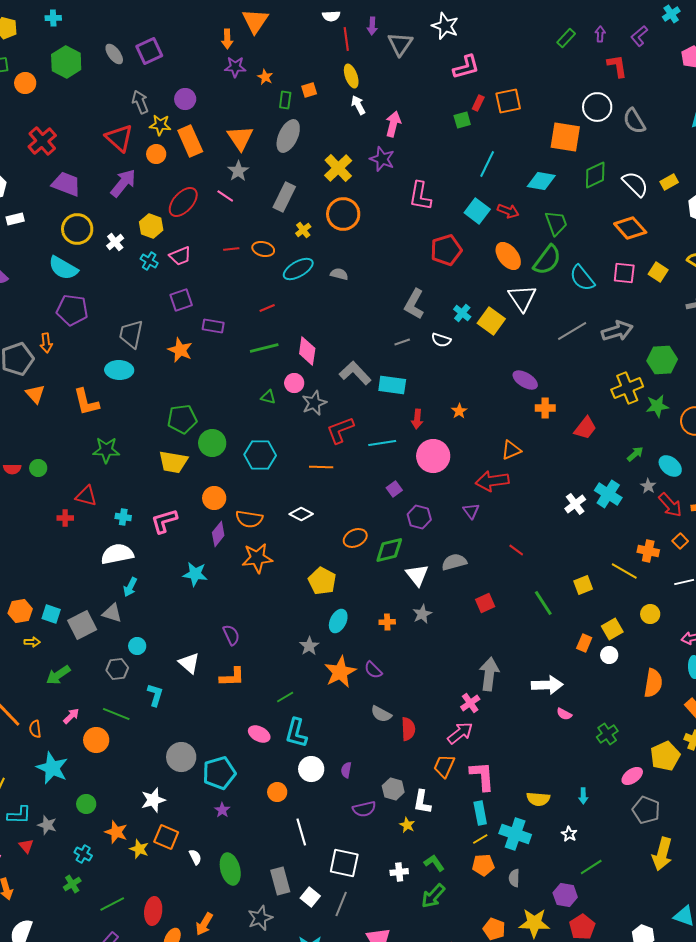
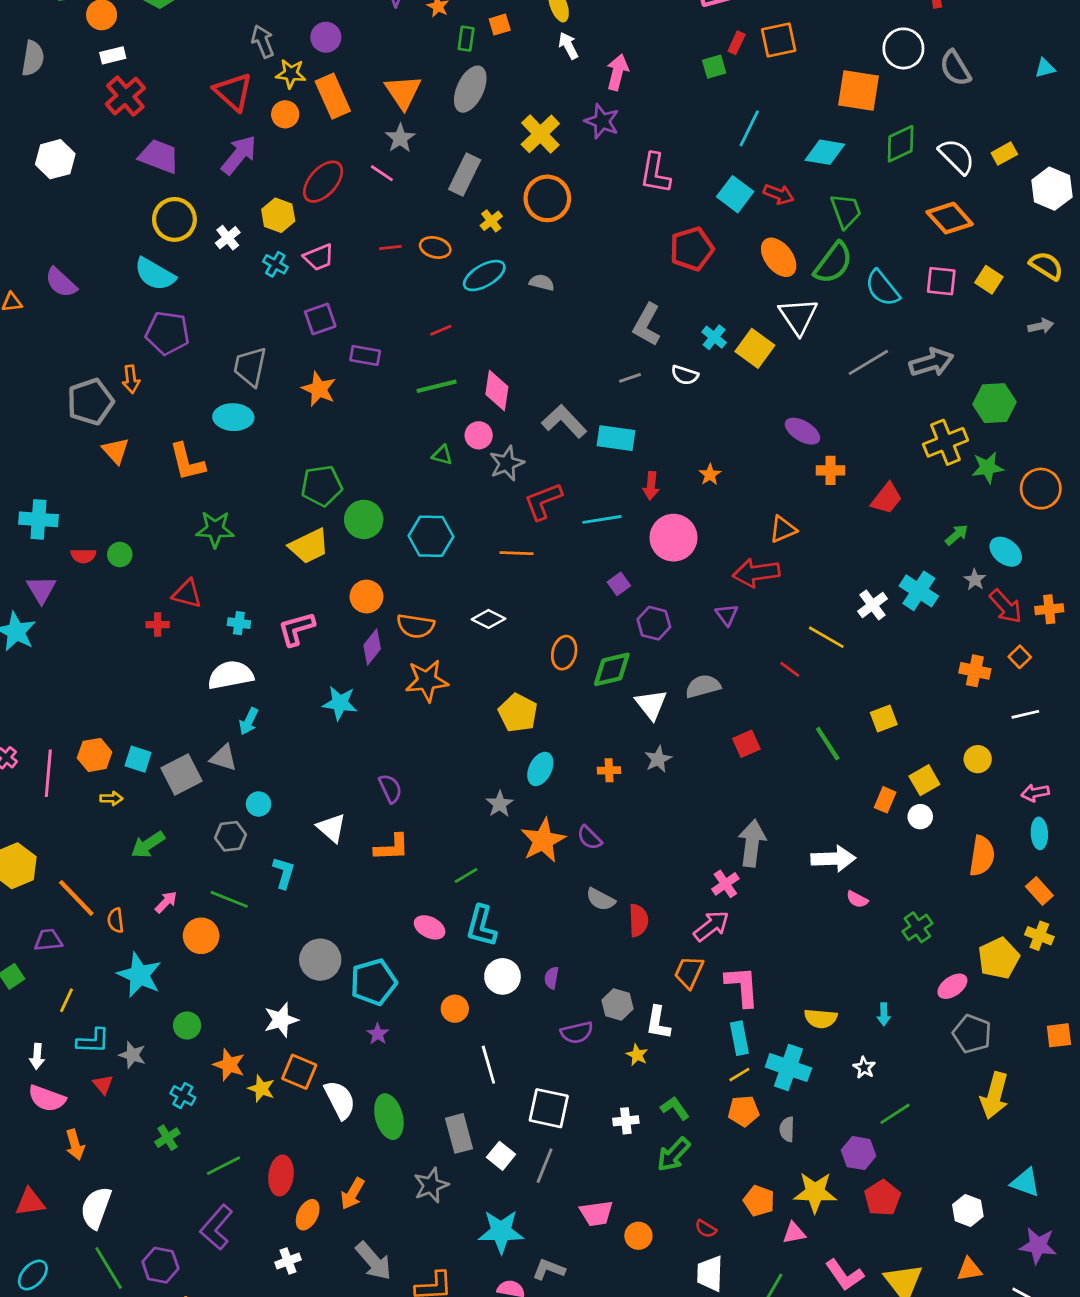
white rectangle: (15, 219) -> (113, 55), moved
yellow trapezoid: (173, 462) -> (309, 546), turned -36
orange ellipse: (355, 538) -> (564, 653), turned -50
yellow line: (624, 571) -> (826, 637), moved
white semicircle: (195, 857) -> (340, 1100), size x1.8

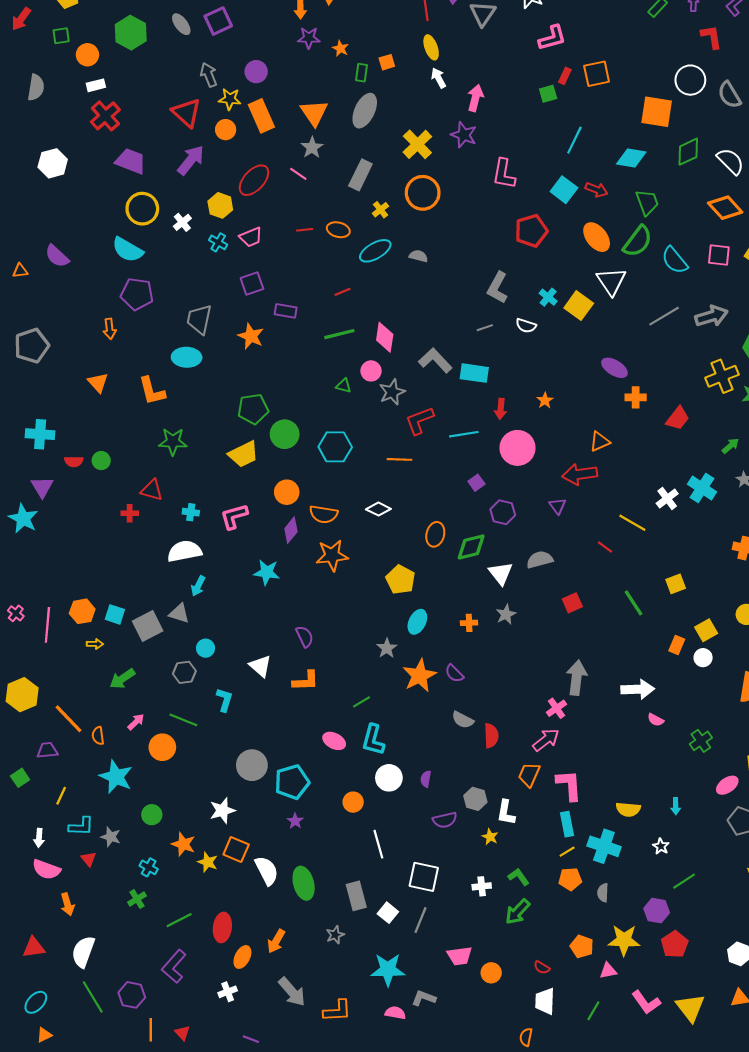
gray pentagon: (90, 402) -> (32, 346), moved
gray star: (431, 1185) -> (335, 935), size x0.7

